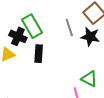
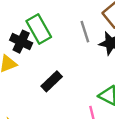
black rectangle: (39, 54) -> (52, 81), moved, turned 42

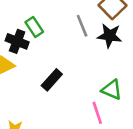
green rectangle: (39, 29) -> (34, 27), size x0.7

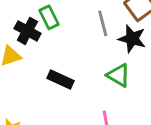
black rectangle: (52, 80) -> (60, 80), turned 65
green triangle: (112, 90) -> (118, 75), moved

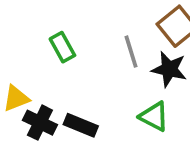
black cross: (27, 31) -> (40, 123), moved

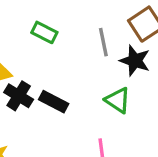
green rectangle: (62, 47) -> (44, 32), turned -40

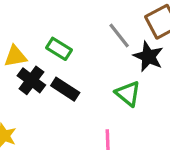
green rectangle: (44, 32) -> (59, 49), moved
gray line: (103, 42) -> (119, 36), turned -32

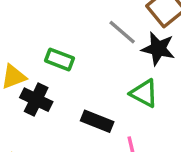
black rectangle: (65, 89) -> (97, 121), moved

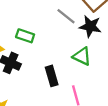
black rectangle: (97, 121) -> (52, 76), turned 54

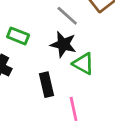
black star: (90, 26) -> (63, 44), moved

